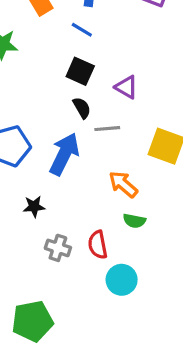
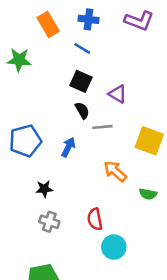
blue arrow: (64, 154) -> (68, 147), size x0.6
green semicircle: (134, 221) -> (148, 194), moved
gray cross: (58, 248) -> (49, 222), moved

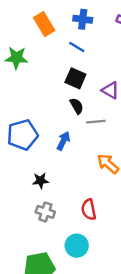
cyan circle: (114, 247) -> (77, 246), moved

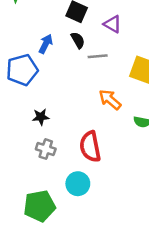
blue arrow: (63, 141) -> (46, 44), moved
red semicircle: (89, 210) -> (90, 147), size x1.4

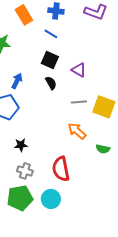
blue arrow: (46, 44) -> (17, 81), moved
gray line: (98, 56) -> (79, 102), moved
green pentagon: (39, 206) -> (20, 198), moved

